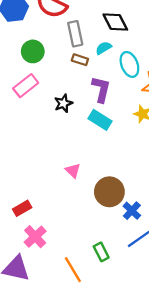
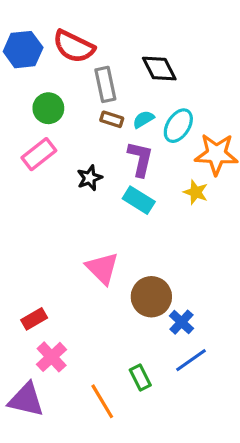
cyan semicircle: (104, 48) -> (143, 119), moved
cyan ellipse: (129, 64) -> (178, 126), turned 55
pink triangle: (73, 171) -> (102, 268), size x1.6

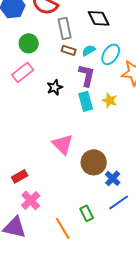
yellow star: (196, 192) -> (110, 100), moved
cyan rectangle: (139, 200) -> (86, 101), turned 42

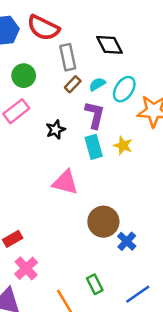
brown rectangle: (69, 50) -> (73, 84), turned -64
pink triangle: (63, 144) -> (65, 182), moved, turned -30
blue line: (119, 202) -> (138, 294), moved

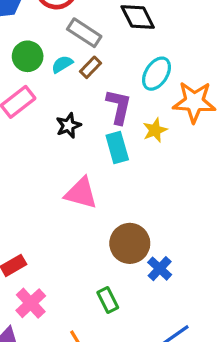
gray rectangle: (68, 57) -> (84, 33), turned -45
cyan semicircle: (97, 84) -> (62, 64), moved
yellow star: (123, 146) -> (155, 130), moved, turned 30
green rectangle: (95, 284) -> (108, 300), moved

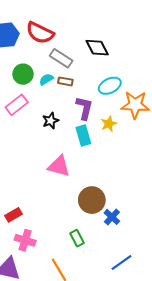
brown rectangle: (90, 67) -> (65, 81), turned 56
cyan ellipse: (156, 74) -> (110, 86), turned 30
pink cross: (31, 303) -> (25, 240), turned -30

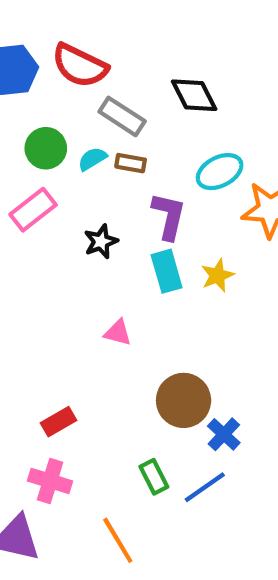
yellow star: (109, 124) -> (217, 275), moved
pink triangle: (59, 166) -> (118, 333), size x0.6
red rectangle: (13, 215) -> (58, 422), moved
blue line: (121, 262) -> (205, 487), moved

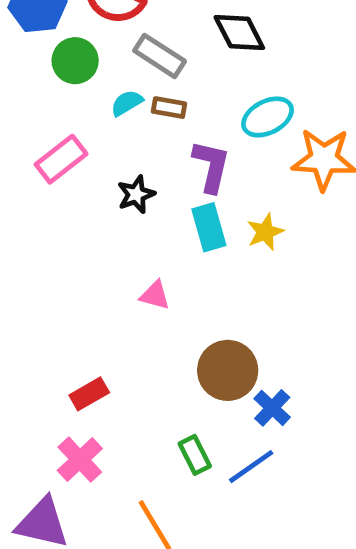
green circle: (46, 148) -> (75, 61), moved
pink cross: (50, 481) -> (80, 460), turned 30

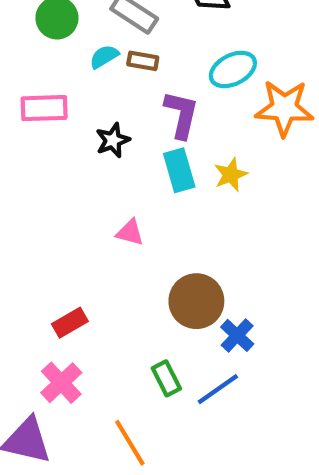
pink rectangle: (61, 159) -> (44, 108), turned 36

